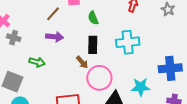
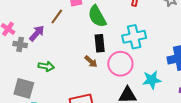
green semicircle: (93, 18) -> (97, 16), size x1.6
purple arrow: (55, 37) -> (37, 33), moved, turned -48
pink circle: (99, 78) -> (120, 64), moved

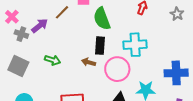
brown arrow: (91, 62) -> (88, 62), turned 144
green arrow: (46, 66) -> (53, 60), moved
gray square: (24, 88) -> (18, 66), moved

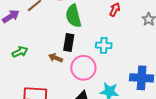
cyan cross: (135, 45) -> (104, 45), size x0.7
green arrow: (53, 60) -> (20, 52), turned -49

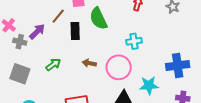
black rectangle: (69, 43) -> (75, 31), moved

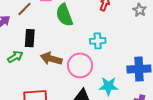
black rectangle: (75, 31) -> (30, 38), moved
brown arrow: (89, 63) -> (51, 59), size x1.5

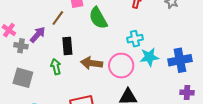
green arrow: (15, 57) -> (56, 67), turned -63
cyan star: (108, 86) -> (149, 57), moved

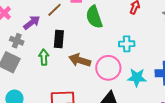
gray cross: (21, 46) -> (17, 41), moved
cyan star: (149, 57) -> (137, 77), moved

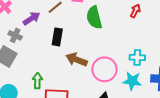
cyan cross: (127, 44) -> (137, 58), moved
green arrow: (44, 57) -> (37, 81), moved

